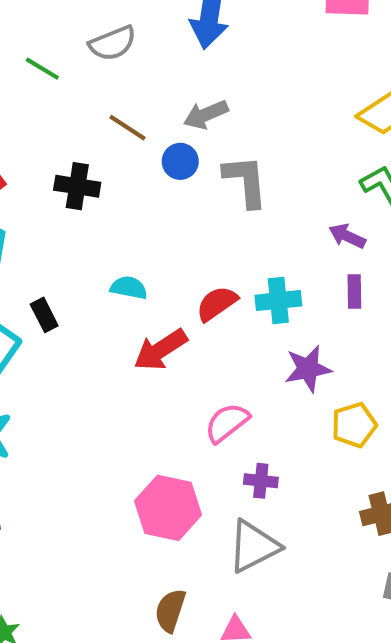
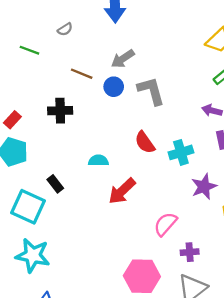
gray semicircle: (113, 43) -> (65, 29), size x0.6
red semicircle: (217, 304) -> (145, 142), moved, turned -80

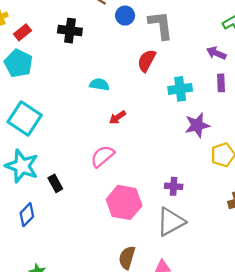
red semicircle: (145, 142) -> (147, 61), moved, turned 55
black rectangle: (55, 184) -> (55, 183), moved
red arrow: (122, 191) -> (117, 117), size x0.6
pink semicircle: (165, 224) -> (102, 156), moved

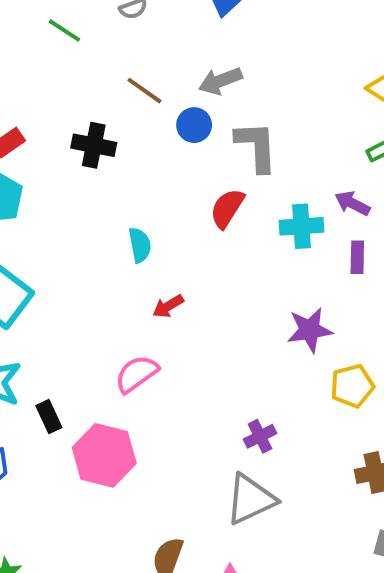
cyan semicircle: (99, 84) -> (140, 245), turned 66
cyan cross: (180, 89) -> (302, 226), moved
purple cross: (174, 186) -> (260, 436), turned -35
pink hexagon: (124, 202) -> (104, 455), moved

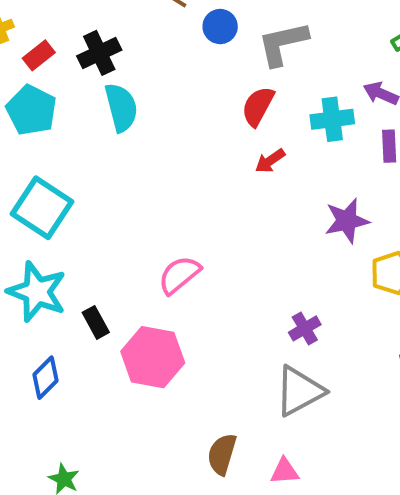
black cross: (94, 145) -> (99, 53), moved, turned -33
gray L-shape: (256, 146) -> (283, 44), turned -96
cyan semicircle: (140, 245) -> (121, 107), moved, size x1.4
red arrow: (168, 306) -> (270, 161), moved

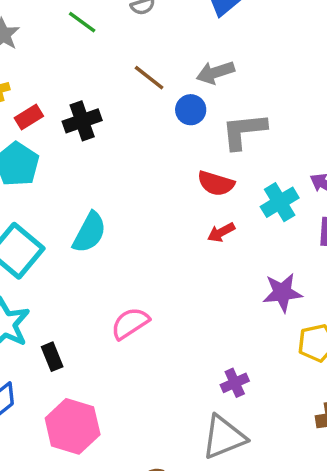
red semicircle: (258, 106) -> (216, 183), turned -108
cyan semicircle: (121, 107) -> (89, 232), moved, turned 36
cyan cross: (332, 119) -> (280, 202), turned -30
pink hexagon: (153, 357) -> (73, 426), moved

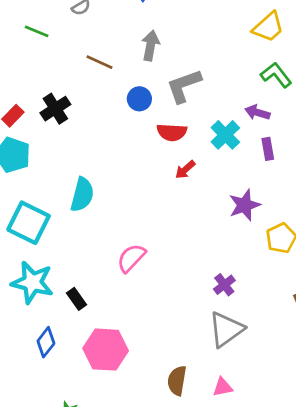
gray arrow: (215, 72) -> (150, 46), turned 132
blue circle: (191, 110) -> (139, 99), moved

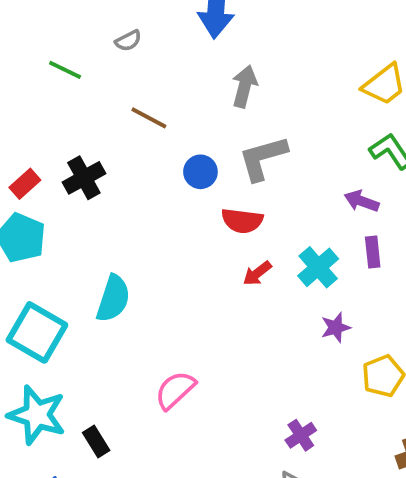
gray arrow: (150, 46) -> (244, 86), moved
cyan cross: (225, 135) -> (318, 267), moved
purple star: (245, 205) -> (336, 327), size x0.7

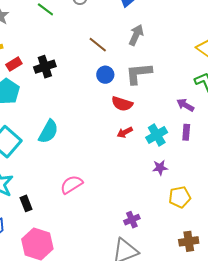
brown line: (149, 118) -> (98, 45), moved

